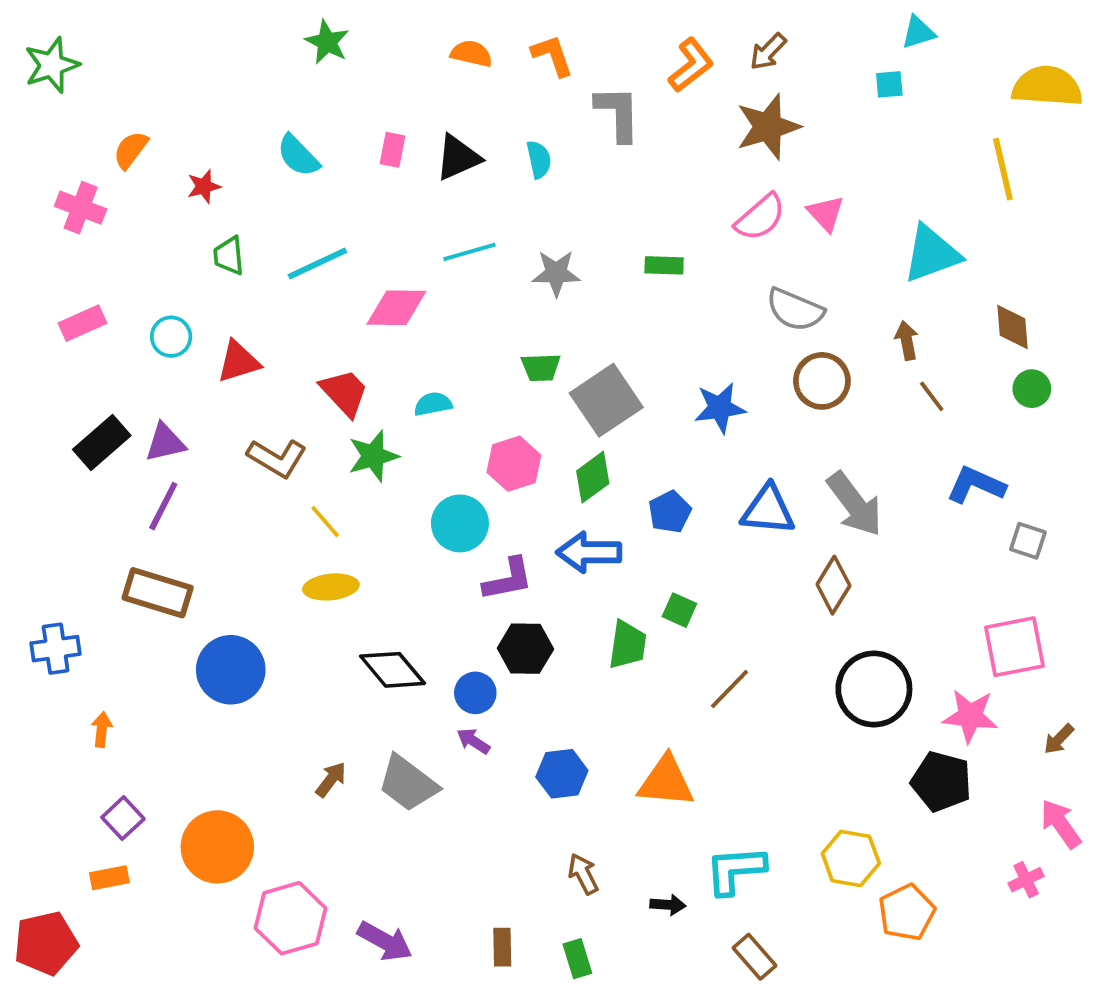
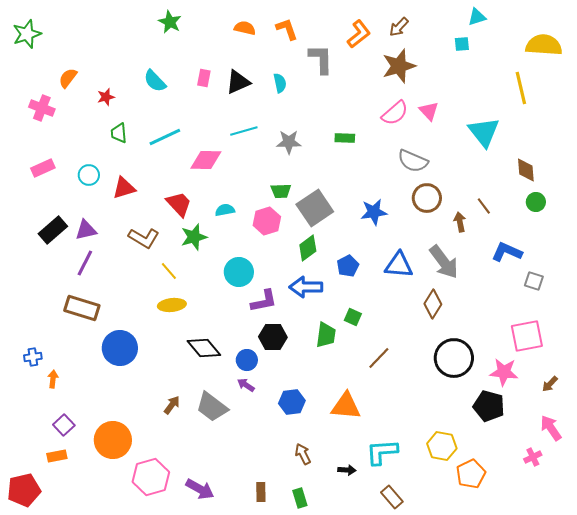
cyan triangle: (932, 254) -> (484, 132), turned -48
brown arrow: (907, 340) -> (460, 222), moved
pink hexagon: (514, 464) -> (267, 221), moved
blue cross: (56, 649) -> (33, 357), moved, size x0.7

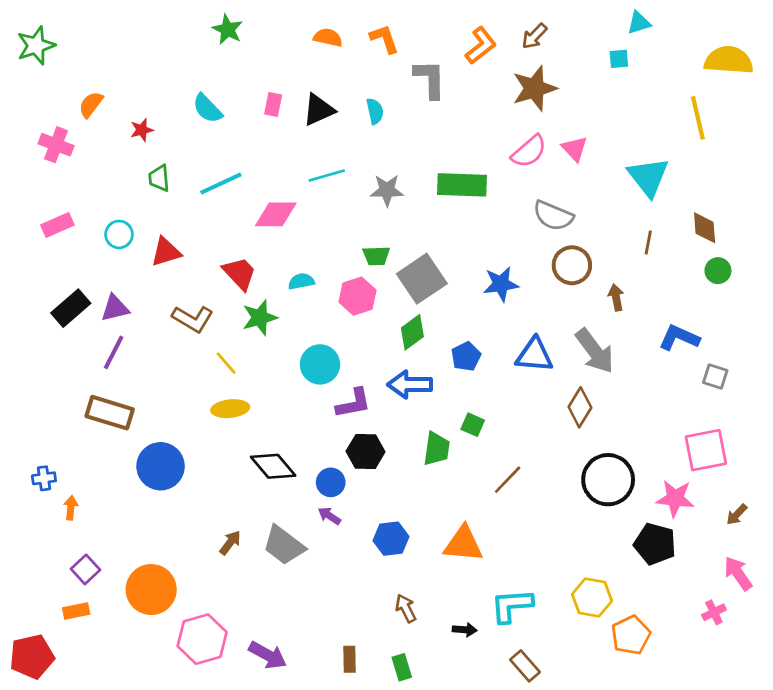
green rectangle: (345, 138) -> (462, 185), size x1.8
brown line: (484, 206) -> (648, 242), moved, turned 48

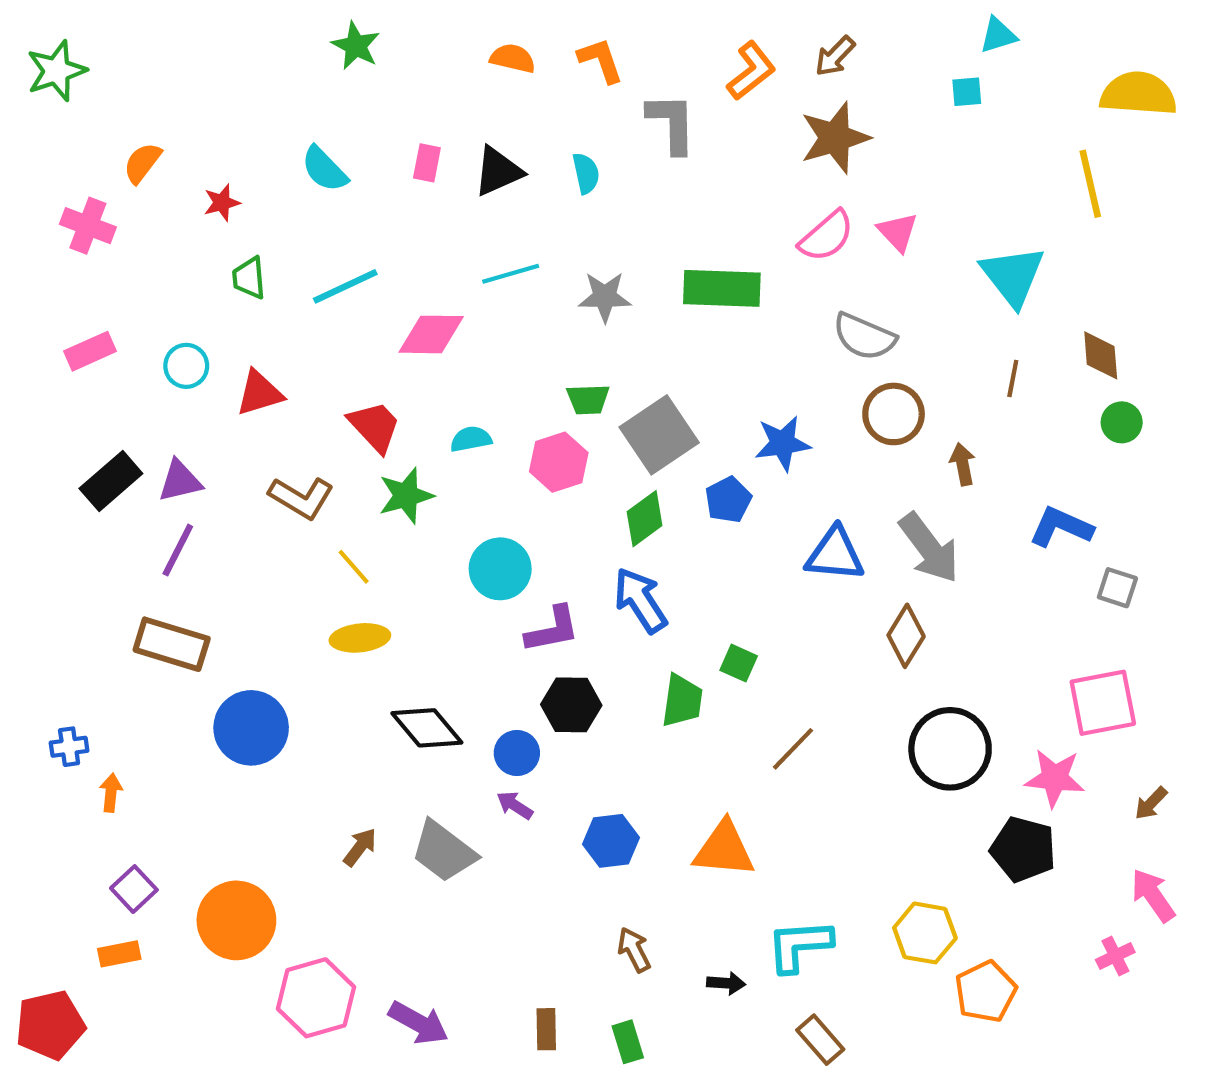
blue pentagon: (466, 356) -> (728, 500), moved
blue arrow: (410, 385) -> (640, 600), turned 57

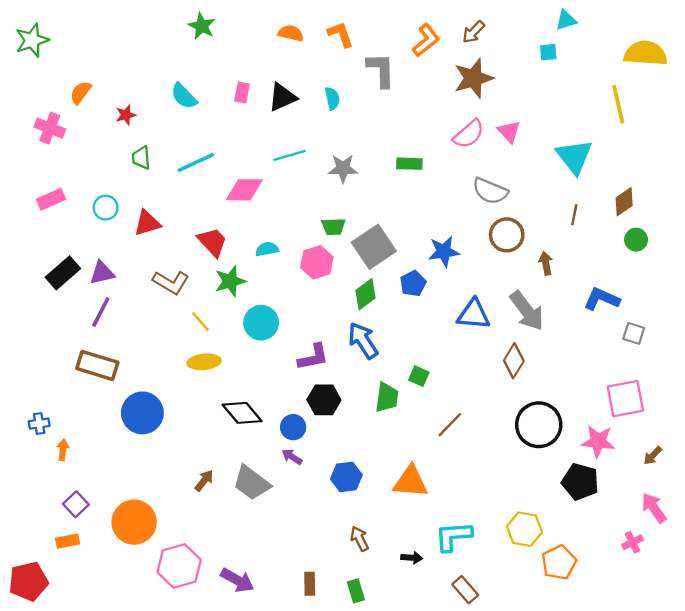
green rectangle: (722, 288) -> (409, 164), size x0.6
brown diamond: (1101, 355) -> (624, 202), turned 60
cyan circle: (500, 569) -> (261, 323), moved

